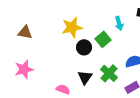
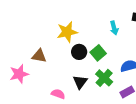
brown triangle: (25, 32) -> (39, 56), moved
green square: (103, 39) -> (98, 53), moved

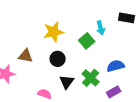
black circle: (79, 52) -> (58, 59), moved
green square: (98, 53) -> (87, 41), moved

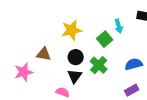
green cross: (91, 78) -> (99, 65), moved
black triangle: (67, 82) -> (75, 76), moved

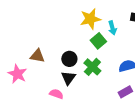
yellow star: (72, 30) -> (90, 19), moved
pink star: (24, 72) -> (17, 74), turned -30

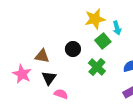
black circle: (69, 59) -> (73, 49), moved
black triangle: (68, 78) -> (49, 78), moved

